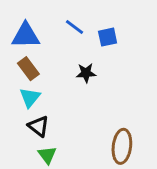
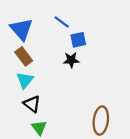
blue triangle: (26, 36) -> (21, 29), turned 50
blue square: (108, 37) -> (78, 40), moved

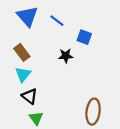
blue triangle: (21, 29) -> (27, 16), moved
blue square: (78, 40) -> (84, 37), moved, turned 32

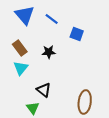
black star: (66, 56) -> (49, 52), moved
black triangle: (30, 96) -> (44, 90), moved

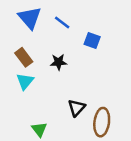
black triangle: (44, 90) -> (77, 108), moved, turned 35

